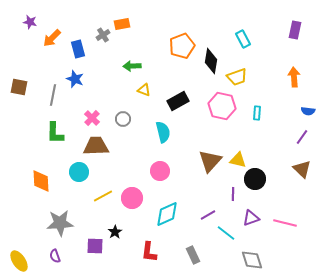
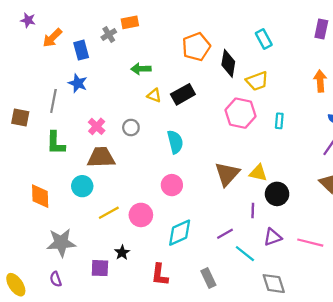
brown square: (19, 87) -> (20, 118), moved
black rectangle: (178, 101) -> (183, 94), moved

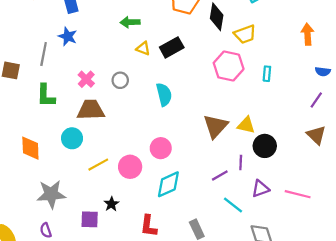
pink circle: (172, 185) -> (161, 148), moved
purple line: (225, 234) -> (220, 176), moved

